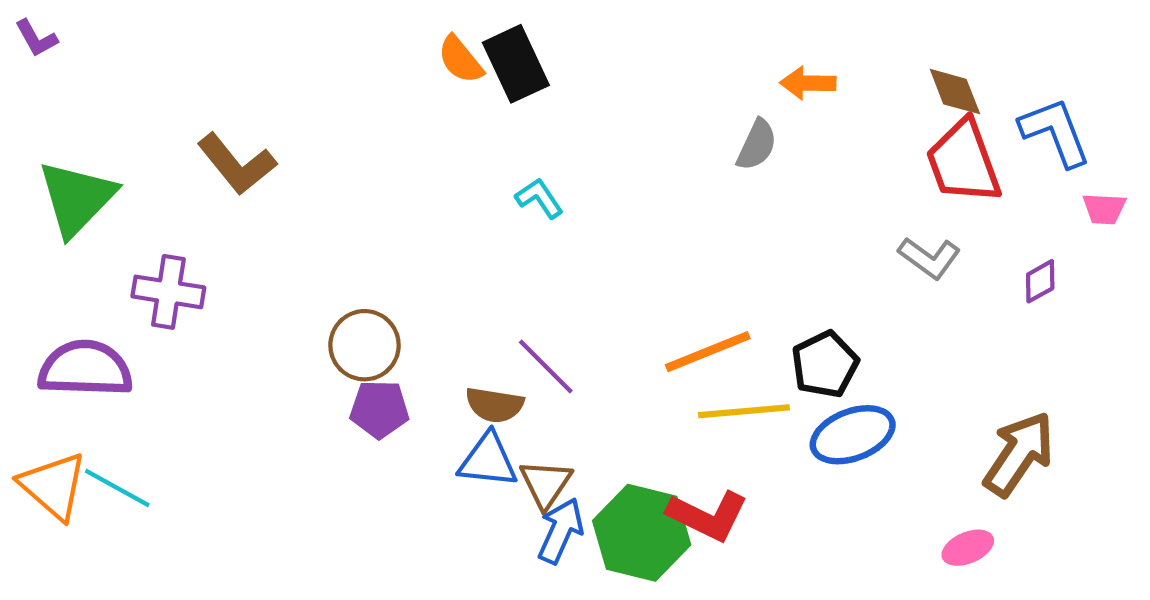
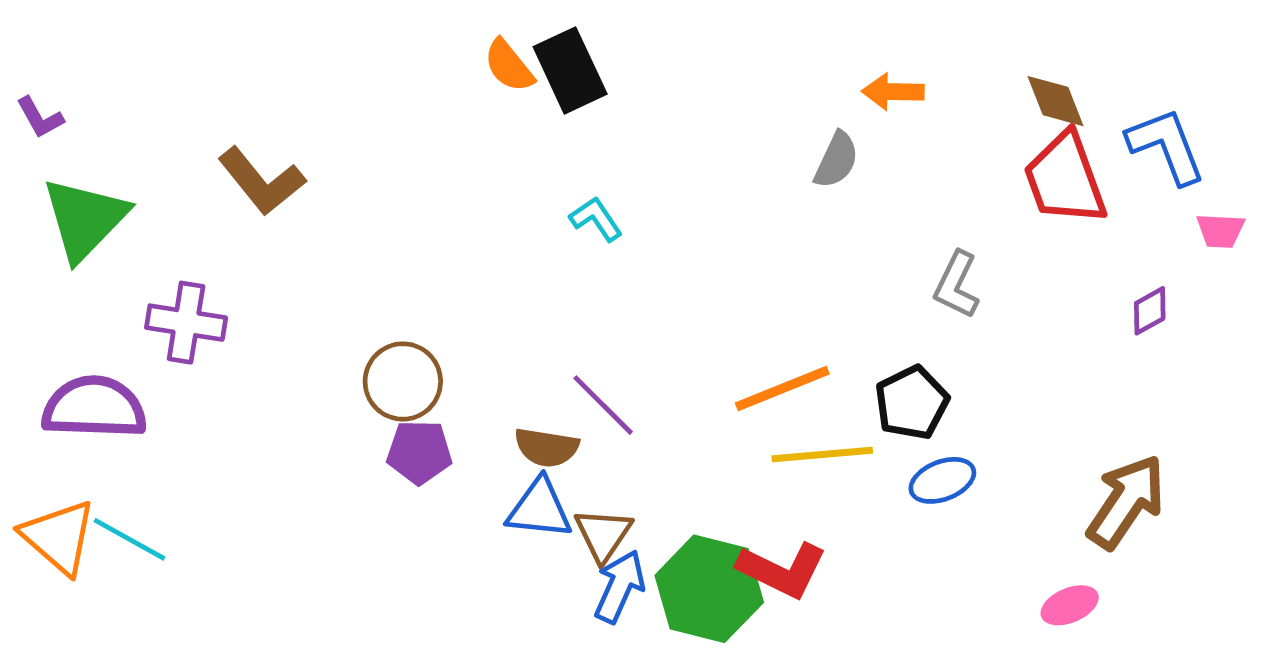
purple L-shape: (36, 38) -> (40, 118), moved
gray L-shape: (929, 258) -> (957, 285), moved, turned 80
blue ellipse: (853, 435) -> (942, 480), size x0.7

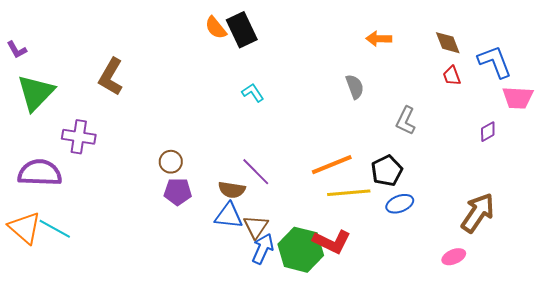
gray semicircle: (836, 160) -> (355, 87), moved, turned -45
red trapezoid: (1065, 179) -> (452, 76), size x0.5
brown L-shape: (261, 181) -> (111, 77), turned 69
pink trapezoid: (1220, 231) -> (518, 98), size x1.5
brown circle: (403, 381) -> (171, 162), size x0.7

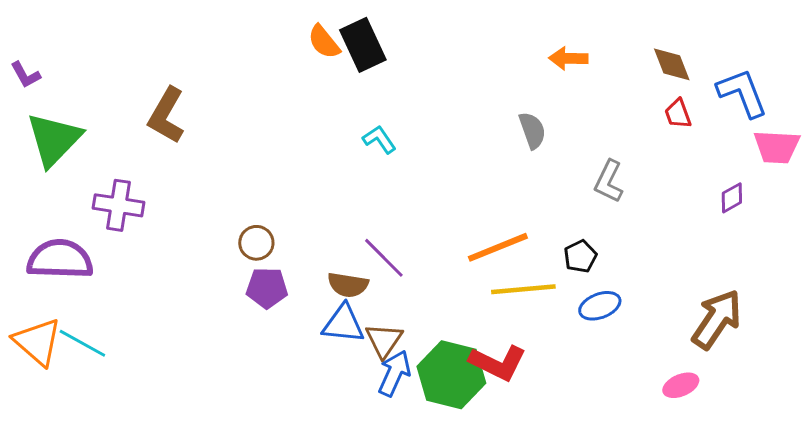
black pentagon: (387, 171) -> (580, 256), size x0.7

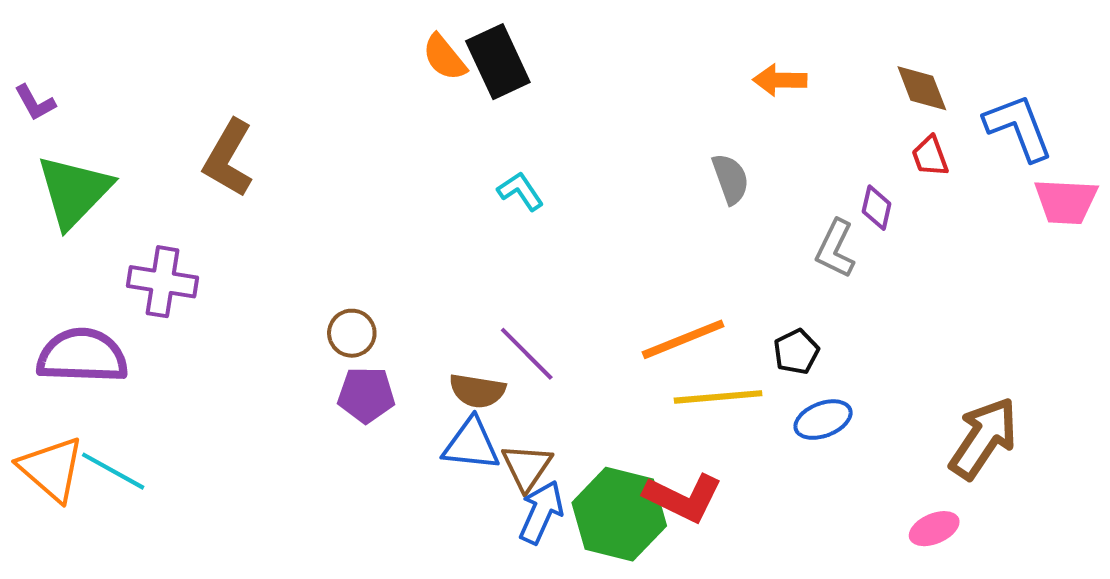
purple diamond: (732, 198) -> (877, 208), moved, turned -48

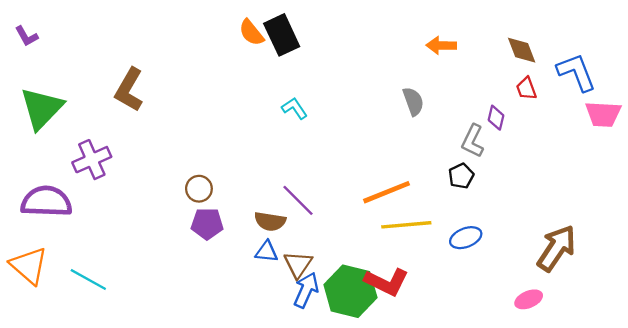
purple L-shape: (35, 103) -> (27, 36), moved
purple cross: (162, 282) -> (92, 160), turned -33
black pentagon: (796, 352) -> (461, 176), moved
blue triangle: (471, 444) -> (267, 252), size x0.7
cyan line: (113, 471) -> (88, 280), moved

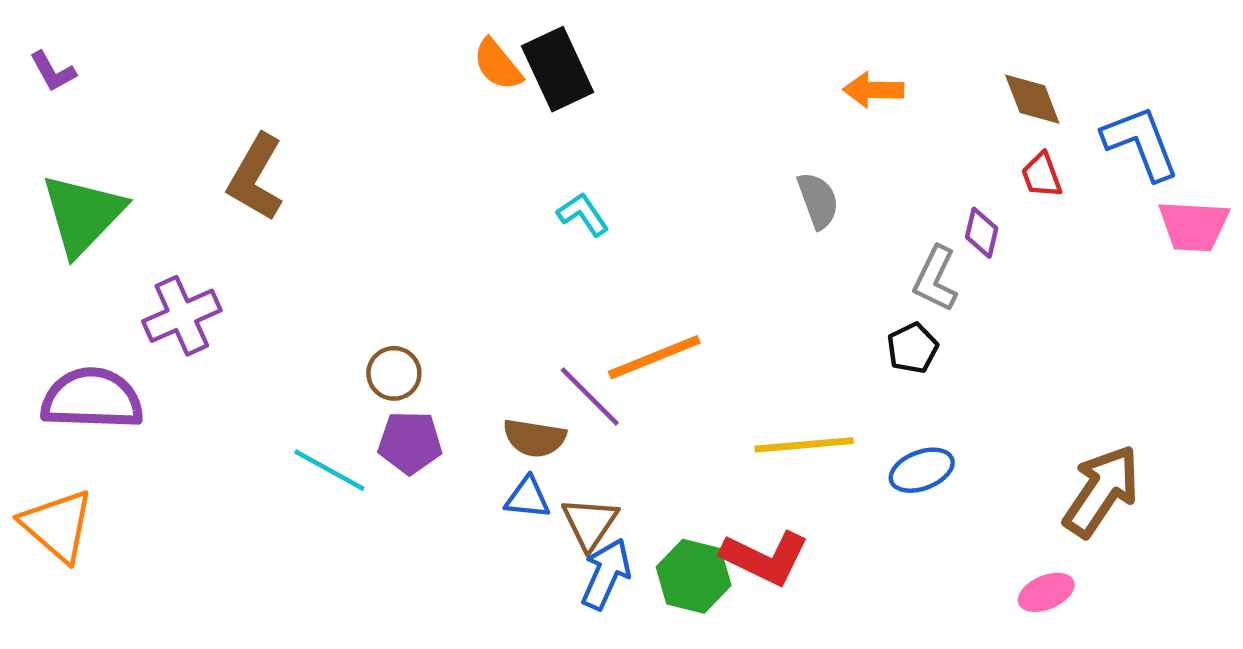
orange line: (387, 192) -> (654, 357), moved
cyan line: (88, 280) -> (329, 470), moved
green hexagon: (350, 291) -> (694, 576), size x0.7

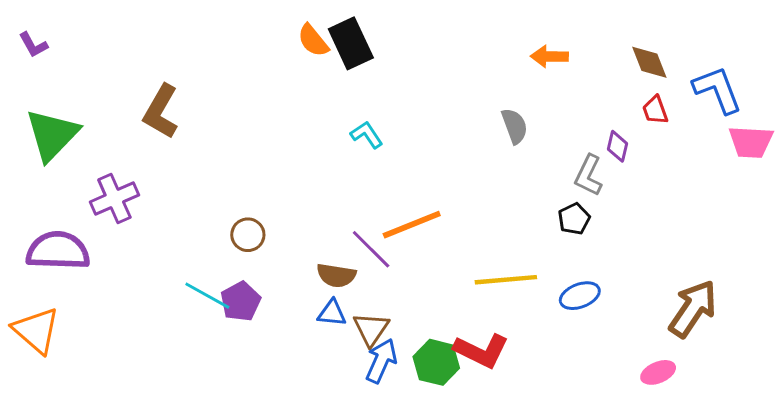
purple pentagon: (410, 443) -> (241, 301), moved, turned -30

